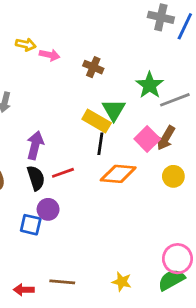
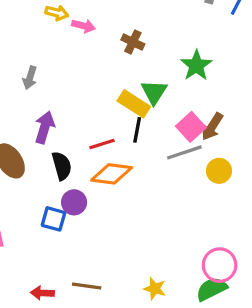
gray line: (175, 100) -> (184, 152), moved
purple arrow: (35, 145) -> (45, 127), moved
red line: (63, 173) -> (102, 144), moved
orange diamond: (118, 174) -> (112, 174), moved

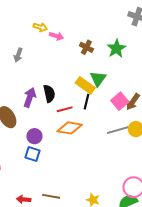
green star: (196, 65) -> (116, 49), moved
gray arrow: (30, 78) -> (18, 55), moved
gray line: (184, 152) -> (118, 130), moved
black semicircle: (62, 166) -> (49, 94), moved
purple circle: (74, 202) -> (34, 136), moved

